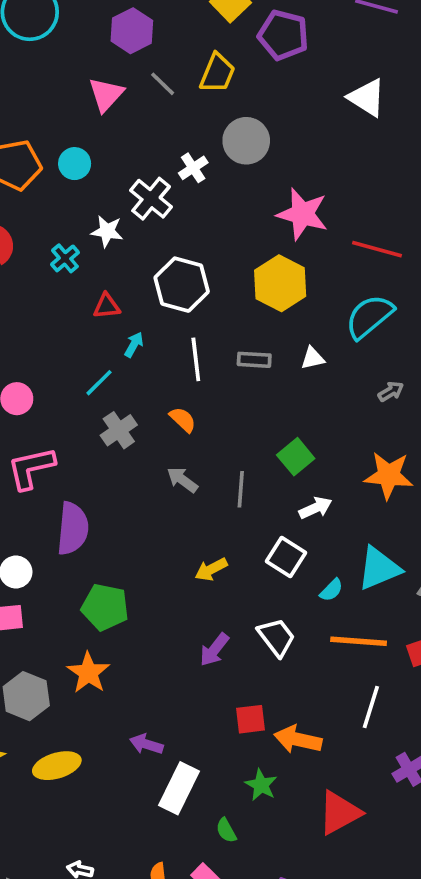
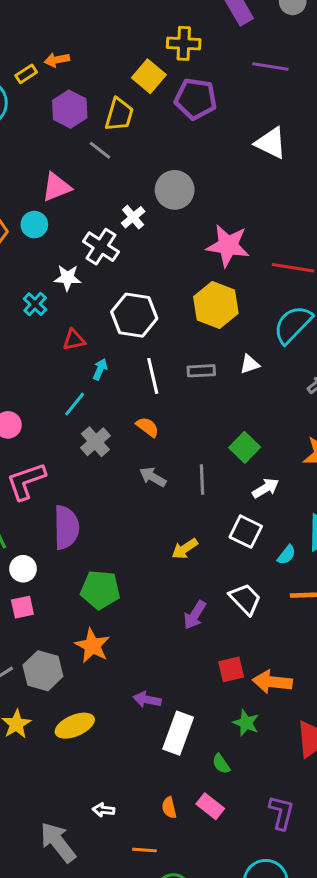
yellow trapezoid: (217, 73) -> (119, 115), moved
pink triangle: (106, 94) -> (56, 187), moved, turned 32

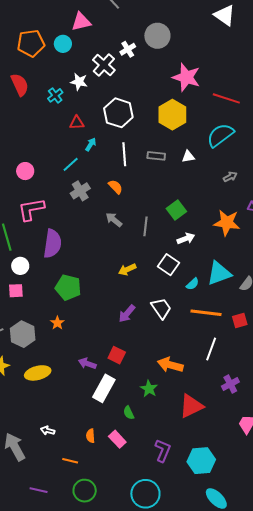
orange star: (92, 646) -> (57, 323), size x0.6
red square: (231, 669) -> (117, 355), moved, turned 30

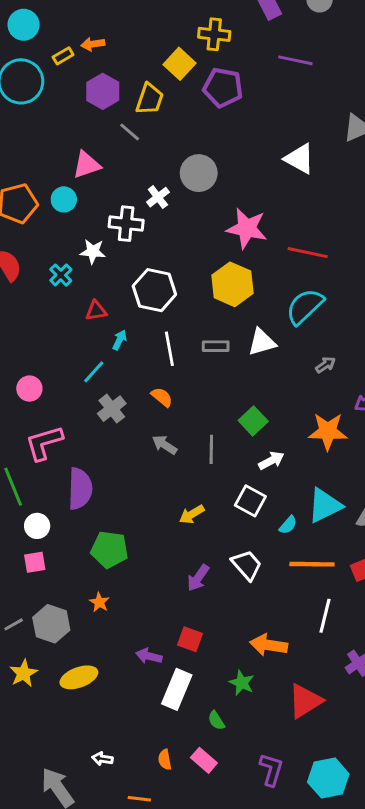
white triangle: (225, 15) -> (299, 159), moved
white cross: (104, 65) -> (126, 224), turned -30
white triangle: (188, 157) -> (262, 342), size x1.5

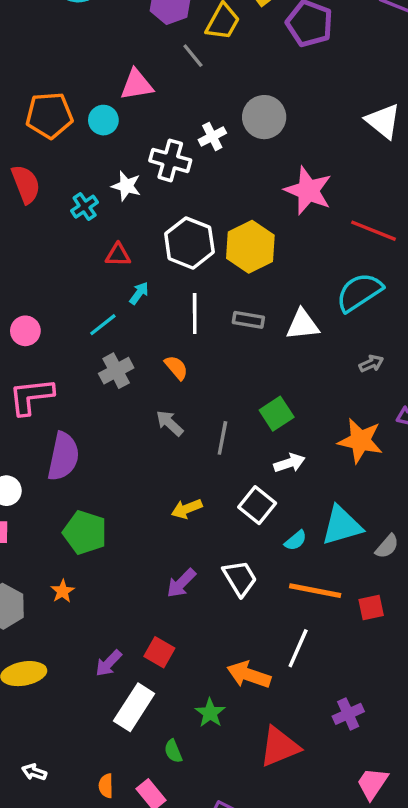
yellow hexagon: (232, 284) -> (250, 247), moved
white line: (325, 616) -> (298, 648), moved
purple arrow: (149, 656) -> (109, 663), turned -70

